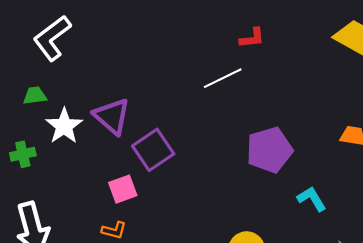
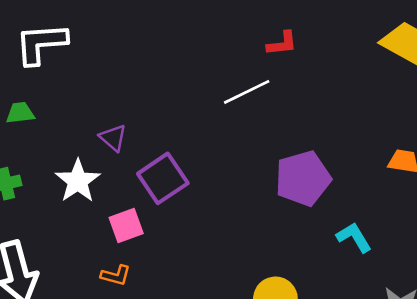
white L-shape: (52, 38) -> (41, 44), turned 33
purple triangle: (112, 116) -> (113, 138), size x0.6
white star: (64, 126) -> (78, 181), moved

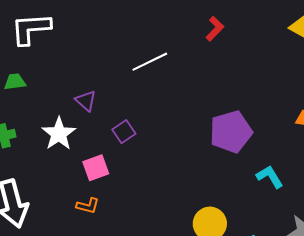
red L-shape: (282, 44) -> (215, 29), turned -40
white line: (247, 92) -> (150, 62), moved
purple square: (163, 178) -> (124, 132), size x0.6

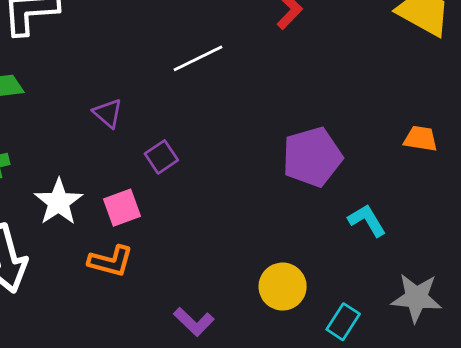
white star: (59, 134) -> (59, 202), moved
orange L-shape: (88, 206) -> (111, 261), size x1.4

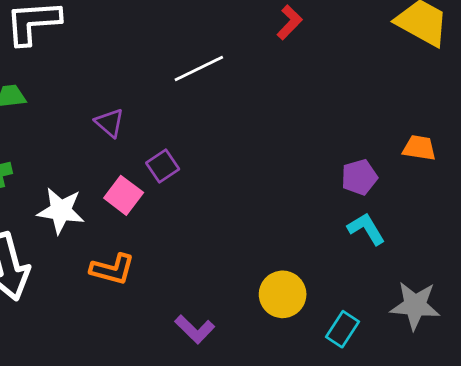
purple pentagon: (312, 157) -> (359, 177), moved, size x0.6
white star: (59, 202) -> (61, 211), turned -30
pink square: (122, 208) -> (124, 195), moved, turned -33

